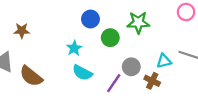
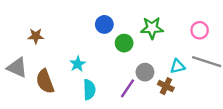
pink circle: (186, 12) -> (200, 30), moved
cyan star: (74, 48) -> (78, 64), moved
cyan semicircle: (82, 73) -> (89, 90), moved, turned -120
brown semicircle: (31, 76) -> (45, 81), turned 30

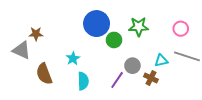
blue circle: (104, 24) -> (97, 24), size x1.6
gray triangle: (17, 67) -> (22, 50), moved

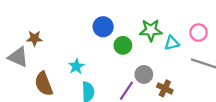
blue circle: (97, 24) -> (103, 27), size x0.7
cyan triangle: (161, 61) -> (172, 43), moved

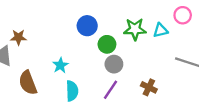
pink circle: (199, 33) -> (183, 15), moved
cyan triangle: (172, 43) -> (161, 30), moved
gray circle: (144, 74) -> (114, 64), moved

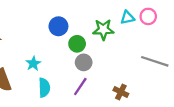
cyan triangle: (161, 30) -> (127, 18), moved
brown cross: (149, 87) -> (121, 92), moved

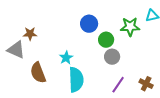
purple line: (80, 87) -> (118, 85), moved
cyan semicircle: (44, 88) -> (76, 80), size x1.4

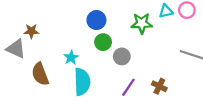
green circle: (106, 40) -> (103, 42), moved

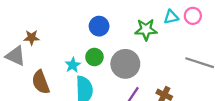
green circle: (103, 42) -> (94, 57), moved
gray circle: (122, 56) -> (125, 64), size x1.6

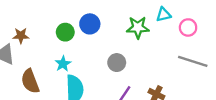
pink circle: (193, 16) -> (188, 27), moved
green circle: (94, 57) -> (65, 32), moved
gray circle: (125, 64) -> (117, 63), size x0.6

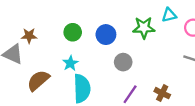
blue circle: (90, 24) -> (106, 35), moved
brown semicircle: (30, 81) -> (38, 80), turned 70

